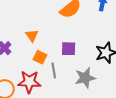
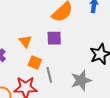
purple square: (69, 49) -> (54, 38), moved

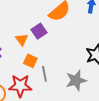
purple square: (54, 38) -> (39, 31), moved, turned -35

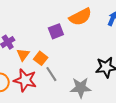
orange triangle: (22, 40) -> (23, 55), moved
gray line: (44, 74) -> (51, 74), turned -35

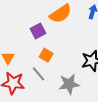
orange square: (41, 58) -> (46, 55), moved

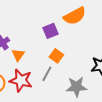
gray line: (38, 74) -> (47, 74), turned 63

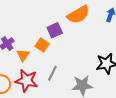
orange square: (56, 56) -> (42, 45), moved

